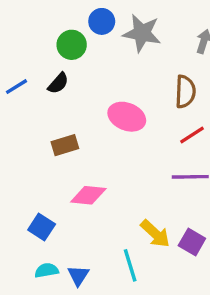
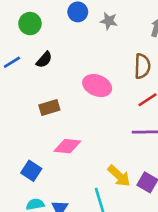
gray star: (142, 33) -> (109, 21), size x0.6
green circle: (72, 45) -> (30, 24), moved

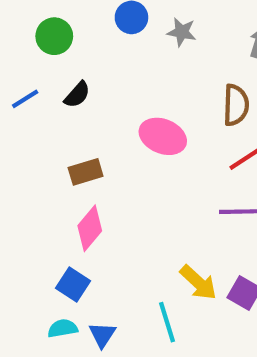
pink diamond: (67, 146) -> (90, 228), moved, turned -56
blue square: (31, 171) -> (73, 285), moved

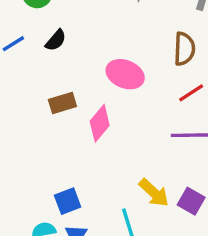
pink diamond: (90, 228) -> (100, 123), moved
blue square: (73, 285) -> (68, 201), moved, turned 36

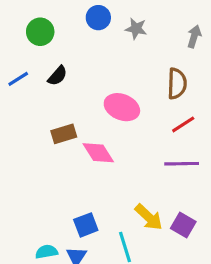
pink diamond: (100, 123) -> (98, 153), turned -72
blue square: (68, 201) -> (86, 225), moved

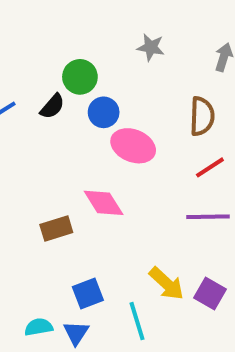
blue circle: (98, 18) -> (104, 112), moved
green circle: (40, 32) -> (80, 77), moved
brown rectangle: (64, 134) -> (56, 228), moved

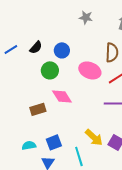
green circle: (80, 77) -> (50, 70), moved
pink ellipse: (133, 146) -> (90, 70), moved
cyan semicircle: (39, 327) -> (29, 145), moved

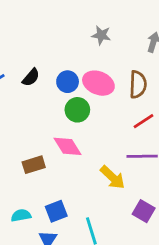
green circle: (50, 70) -> (77, 110), moved
pink ellipse: (90, 70) -> (98, 83), moved
yellow arrow: (94, 137) -> (113, 177), moved

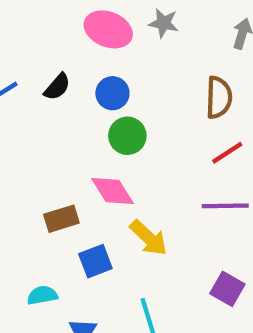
pink ellipse: (98, 83) -> (108, 29), moved
yellow arrow: (113, 177) -> (149, 238), moved
blue square: (56, 211) -> (95, 261), moved

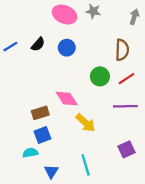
green circle: (127, 136) -> (100, 76), moved
blue square: (95, 261) -> (42, 135), moved
purple square: (227, 289) -> (126, 149), turned 35

